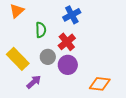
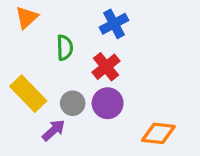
gray circle: (48, 57) -> (73, 103), moved

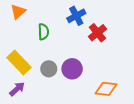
red cross: (106, 67) -> (98, 33), moved
purple arrow: (54, 130) -> (17, 89), moved

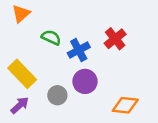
blue cross: (76, 16) -> (79, 50), moved
green semicircle: (43, 32) -> (51, 37), turned -63
gray circle: (49, 69) -> (57, 95), moved

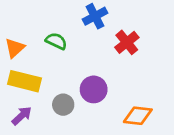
orange triangle: (21, 14) -> (15, 48), moved
blue cross: (79, 50) -> (95, 16), moved
yellow rectangle: (22, 74) -> (24, 81), turned -32

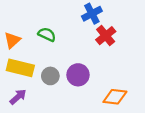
blue cross: (95, 16) -> (92, 14), moved
gray circle: (63, 105) -> (50, 76), moved

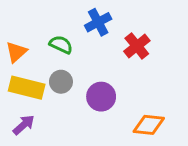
blue cross: (92, 14) -> (98, 22), moved
gray circle: (50, 76) -> (61, 82), moved

